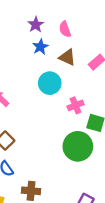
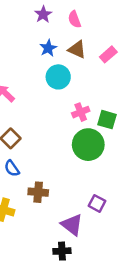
blue star: (40, 47) -> (48, 48), moved
pink cross: (75, 105) -> (81, 112), moved

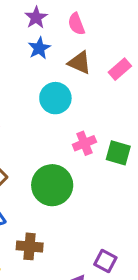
blue star: (48, 48) -> (39, 48), moved
green circle: (88, 145) -> (52, 185), moved

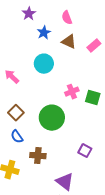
purple star: (36, 17) -> (29, 14), moved
cyan circle: (55, 98) -> (44, 64), moved
purple square: (105, 261) -> (85, 151), moved

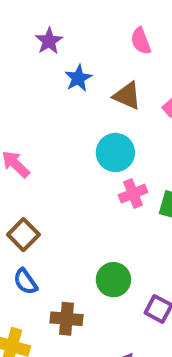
pink semicircle: (67, 18) -> (141, 41), moved
cyan circle: (44, 64) -> (115, 152), moved
green circle: (52, 118) -> (113, 280), moved, size x0.7

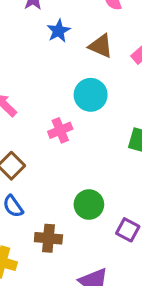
pink cross: (133, 194) -> (60, 130), moved

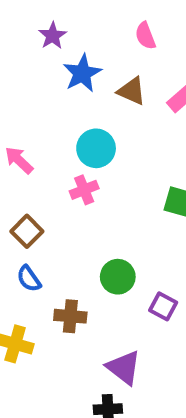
blue star: (59, 31) -> (82, 73), size x1.4
cyan circle: (91, 95) -> (96, 148), moved

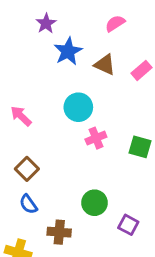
pink semicircle: (145, 36) -> (115, 23), turned 78
pink cross: (84, 190) -> (96, 138), moved

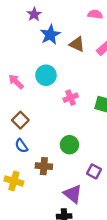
pink semicircle: (115, 23) -> (95, 14), moved, turned 40
cyan circle: (78, 107) -> (46, 75), moved
purple square: (128, 225) -> (94, 171), moved

